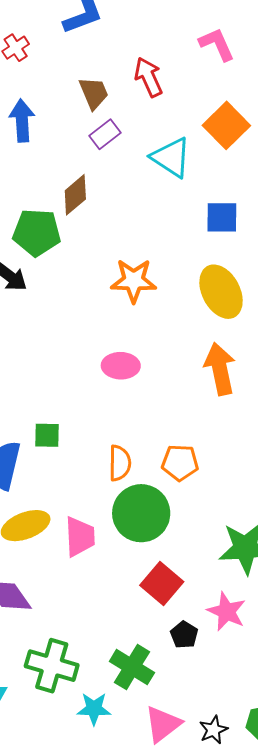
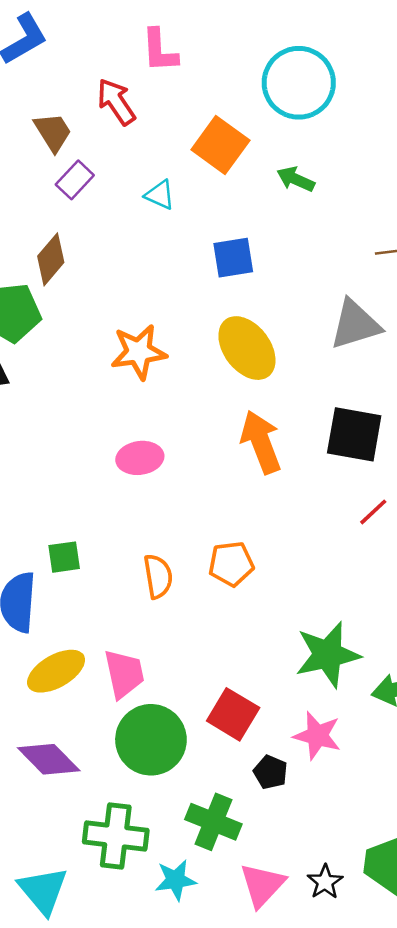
pink L-shape: (217, 44) -> (160, 51), moved, turned -150
cyan triangle: (171, 157) -> (160, 195), size x0.6
green circle: (141, 513) -> (151, 740), moved

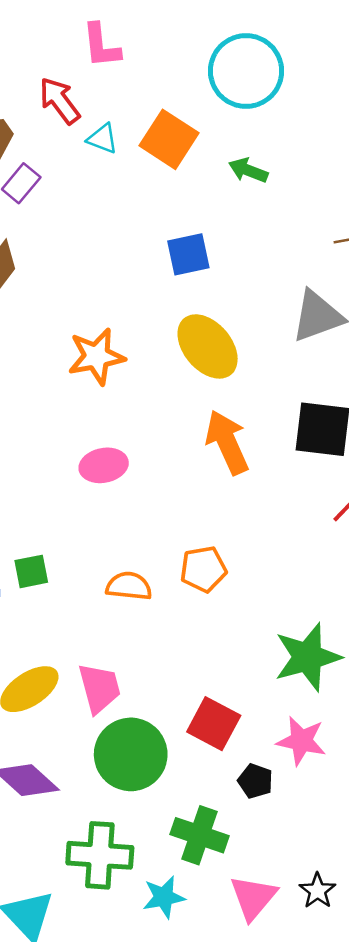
cyan triangle: (160, 195) -> (103, 139), moved
orange semicircle: (158, 576) -> (129, 586), turned -72

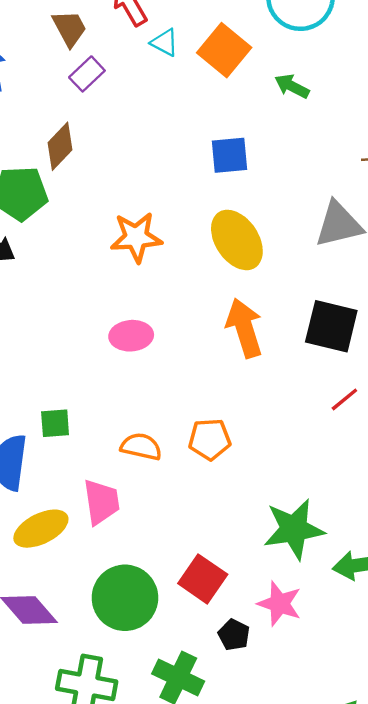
pink trapezoid: (99, 688) -> (101, 502), moved

